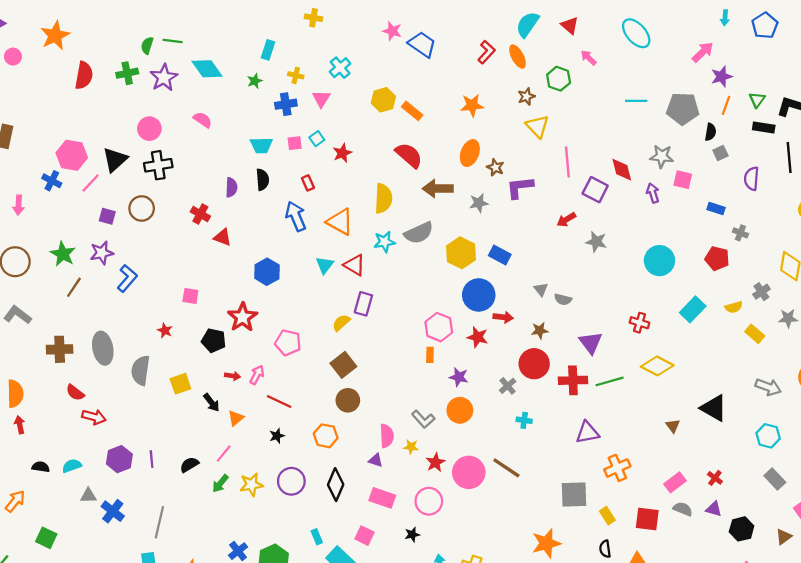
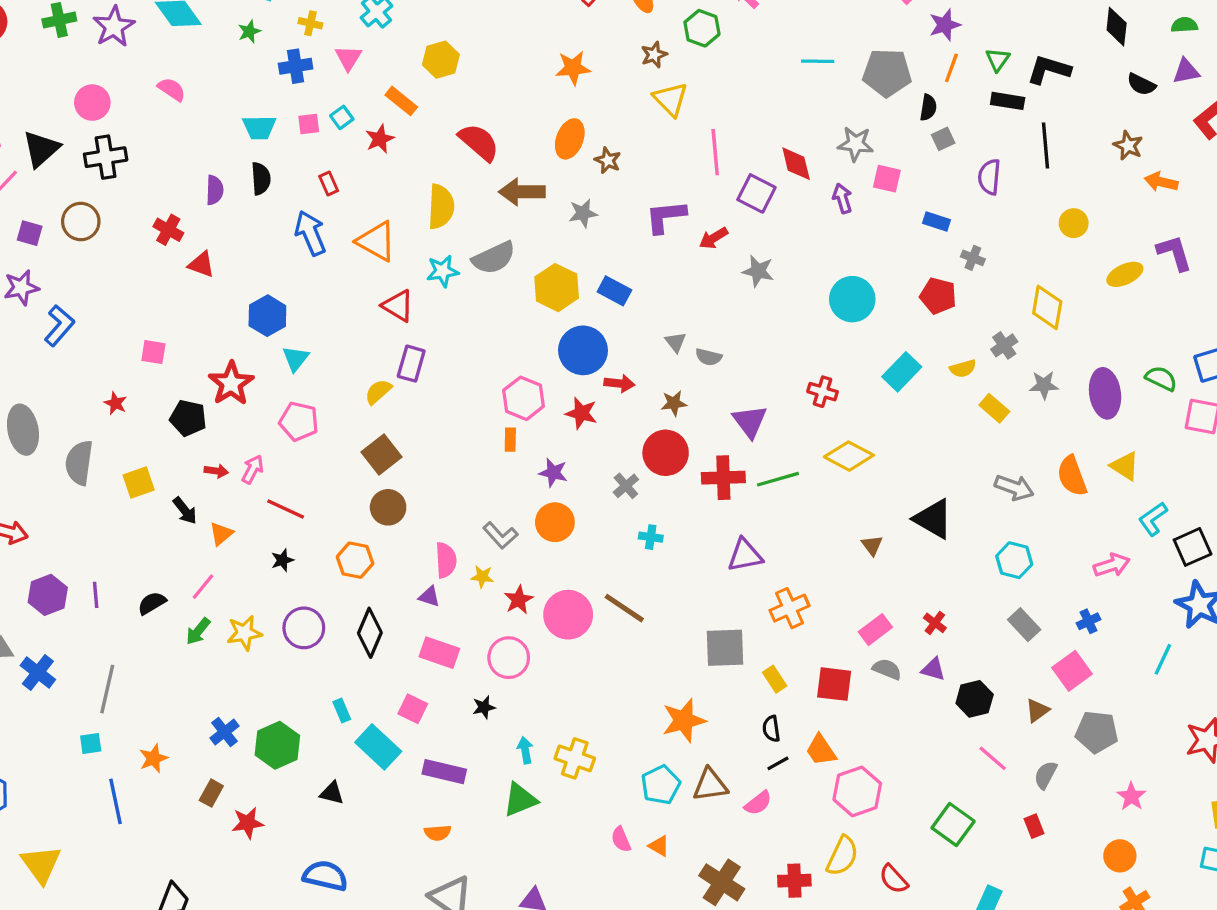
orange rectangle: (412, 111) -> (401, 101), moved
purple L-shape: (520, 187) -> (666, 217), moved
cyan triangle: (325, 265) -> (296, 359), moved

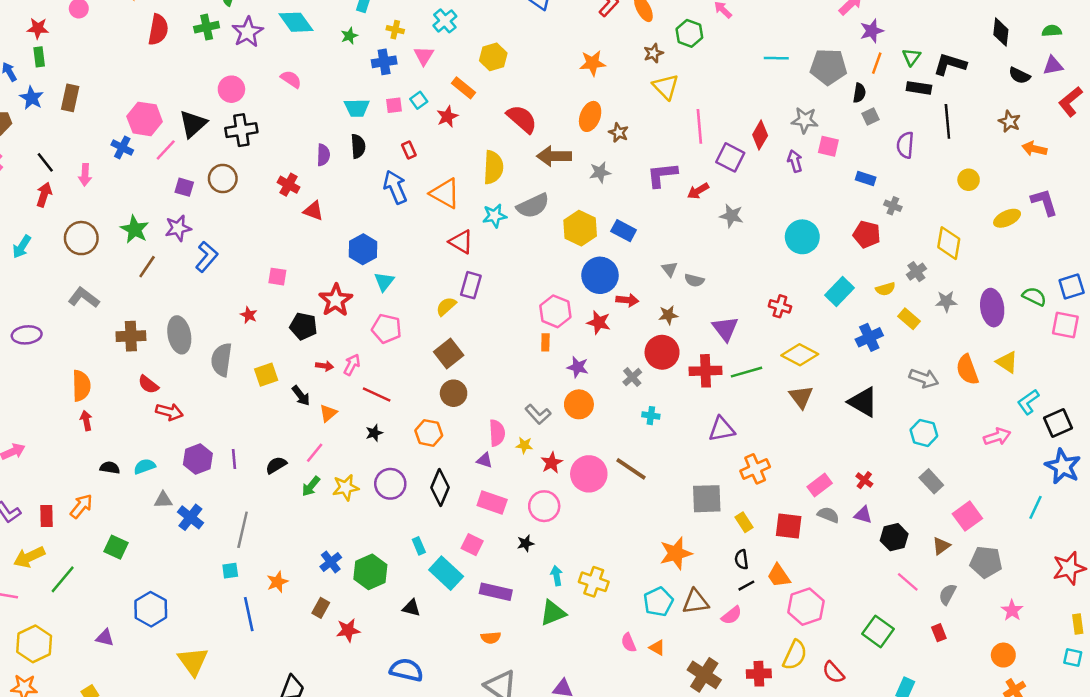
red diamond: (796, 164) -> (760, 135), turned 44
brown triangle: (872, 545) -> (801, 397), moved, size x1.5
blue cross: (1089, 621) -> (869, 337), moved, size x1.5

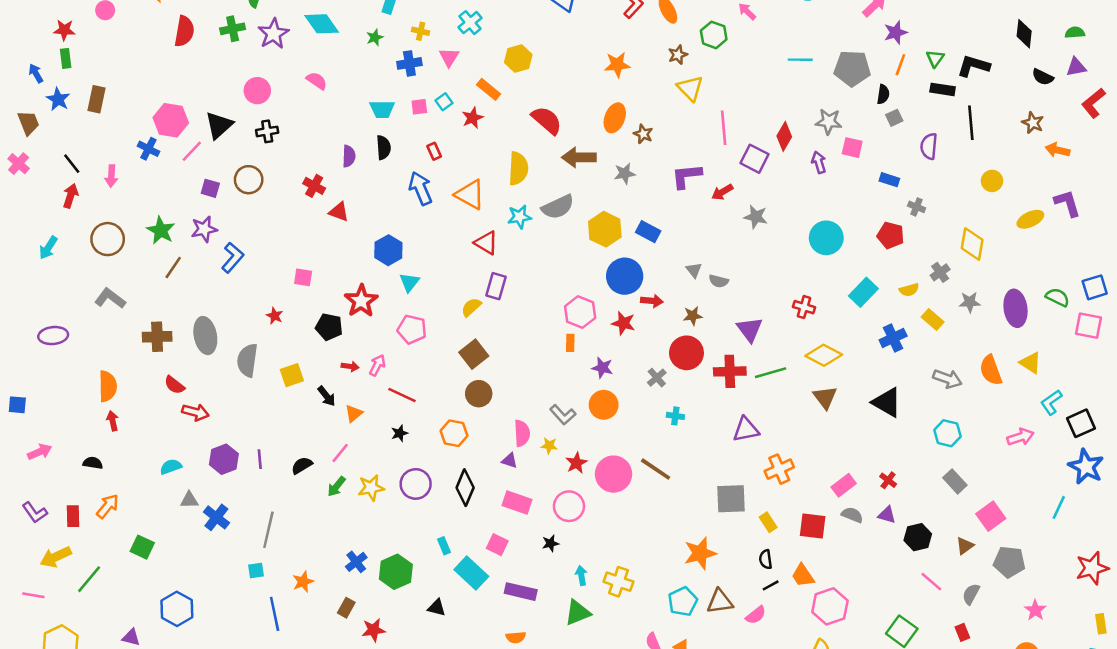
black cross: (241, 130) -> (267, 131), size x0.7
black semicircle: (110, 468) -> (93, 463), moved

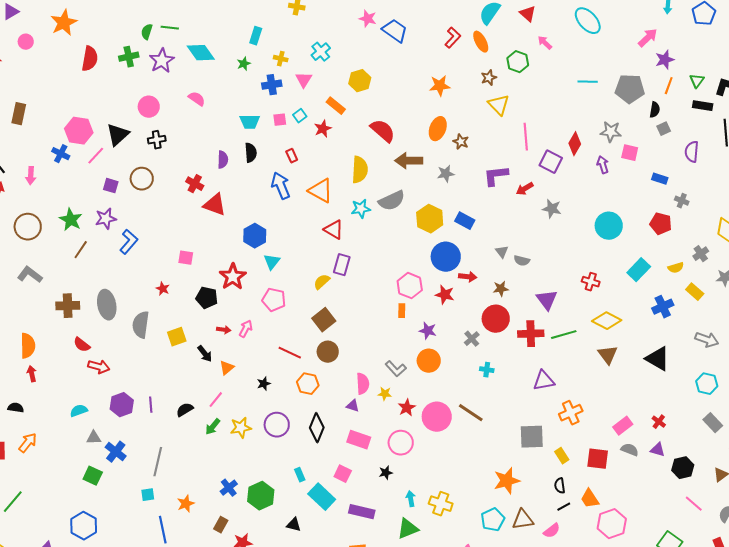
red triangle: (339, 212) -> (215, 205), size x1.4
red line: (402, 395) -> (290, 353), moved
green square: (142, 547) -> (93, 476), moved

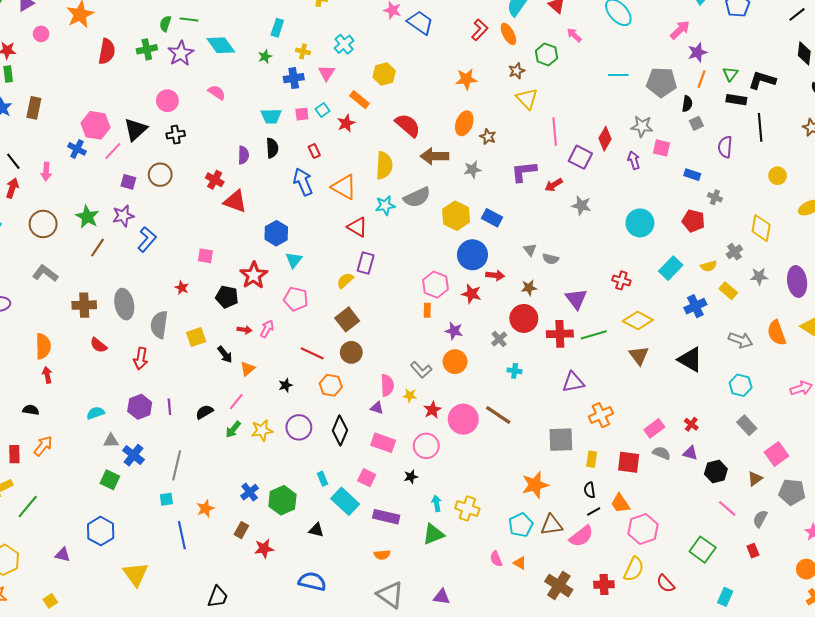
red arrow: (99, 367) -> (141, 359), moved, turned 85
yellow rectangle: (562, 456) -> (592, 459), turned 42
pink semicircle: (552, 531) -> (581, 536), size x1.4

